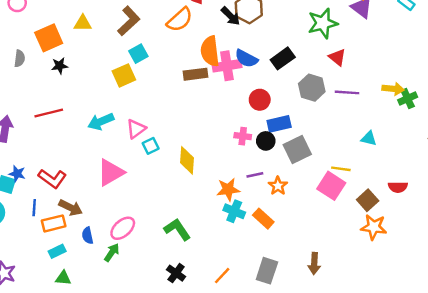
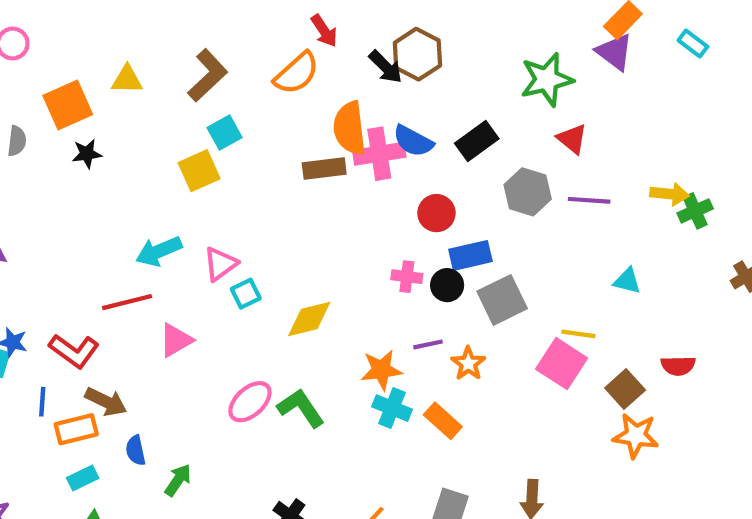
red line: (49, 113) -> (127, 302), moved
yellow diamond: (187, 160) -> (309, 319), turned 72
pink triangle: (111, 172) -> (176, 340), size x0.7
pink ellipse: (123, 228) -> (250, 402), moved
green L-shape: (177, 229) -> (301, 408), moved

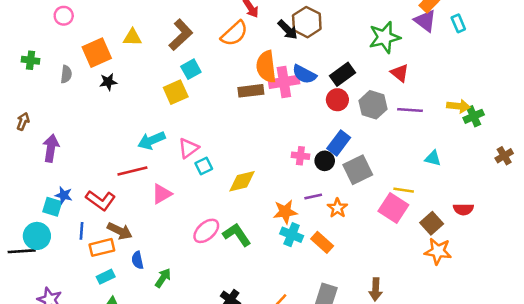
cyan rectangle: (693, 44) -> (458, 23), moved, turned 30
red circle: (436, 213) -> (337, 100), moved
blue rectangle: (470, 255) -> (339, 143), turned -40

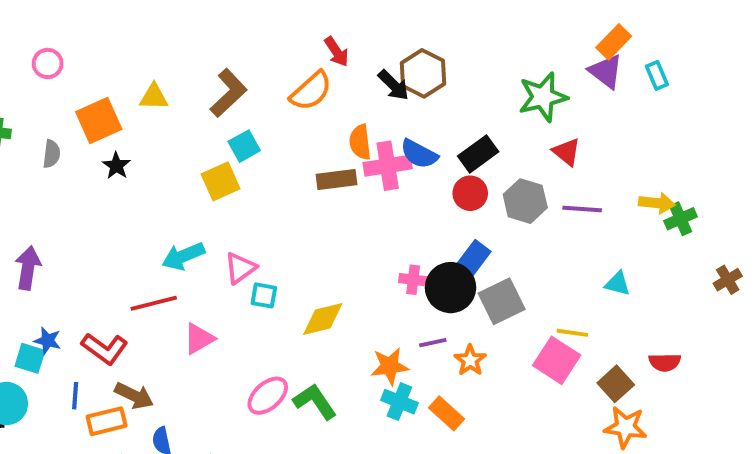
orange semicircle: (266, 67) -> (360, 142), size x0.7
black star: (108, 82) -> (116, 166), turned -30
black circle: (325, 161) -> (451, 288), size x1.6
cyan square: (204, 166) -> (264, 295), turned 36

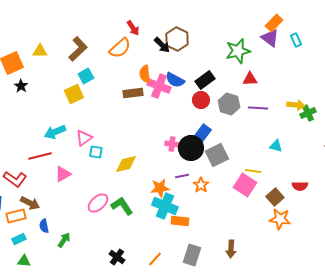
red triangle: (566, 152) -> (250, 79), turned -42
pink cross: (388, 166) -> (159, 86), turned 30
cyan cross: (399, 402) -> (165, 206), size x1.4
orange rectangle: (447, 413) -> (180, 221), moved, turned -36

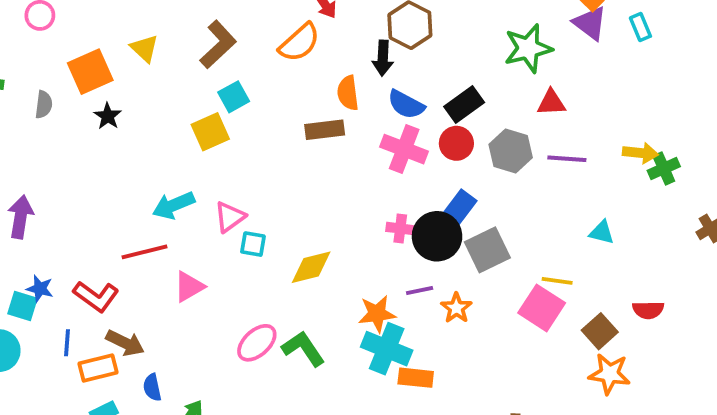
black arrow: (162, 45) -> (383, 58), moved, turned 48
yellow triangle: (40, 51) -> (144, 48), turned 42
pink cross: (159, 86) -> (404, 149), moved

